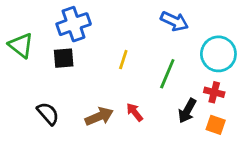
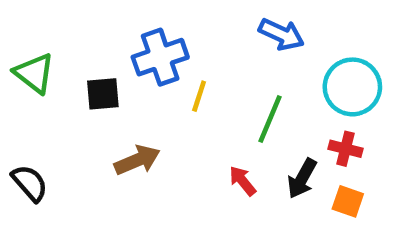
blue cross: (74, 24) -> (160, 57), moved
red arrow: (135, 112) -> (243, 181), moved
black semicircle: (48, 114) -> (30, 183), moved
brown arrow: (99, 116) -> (137, 160), moved

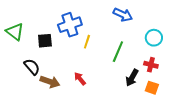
cyan circle: (352, 87) -> (154, 38), size x0.7
brown arrow: (137, 160) -> (50, 82), moved, turned 42
red arrow: (243, 181) -> (80, 79), moved
black semicircle: (30, 183) -> (32, 67), moved

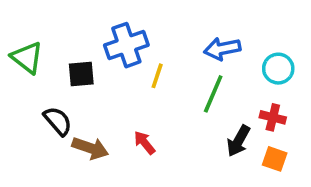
blue arrow: (123, 15) -> (222, 49), moved, turned 144

